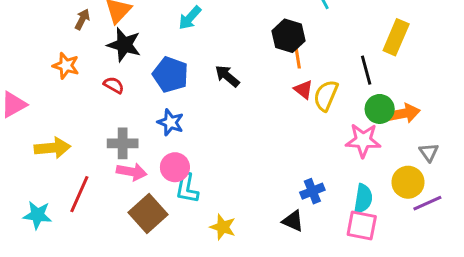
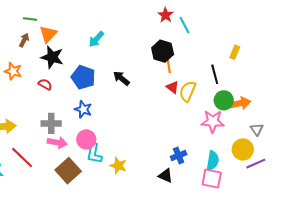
yellow rectangle: (396, 37) -> (235, 52), size x0.6
red line: (79, 194) -> (22, 158), turned -70
yellow star: (223, 227) -> (118, 166), moved

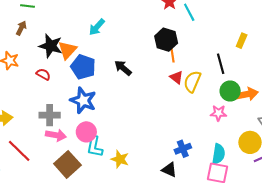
orange triangle: (48, 34) -> (67, 50), moved
blue star: (83, 109) -> (83, 100), size x1.4
pink star: (213, 121) -> (219, 113), size x0.7

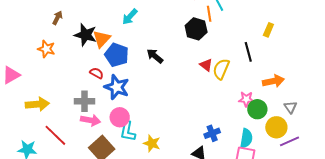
orange line: (172, 54) -> (209, 14), moved
red semicircle: (43, 74) -> (97, 73), moved
green circle: (230, 91) -> (257, 109), moved

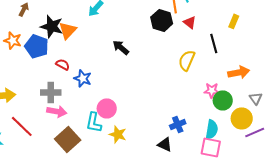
blue pentagon: (117, 55) -> (37, 46), moved
red triangle: (206, 65) -> (190, 22), moved
blue star: (117, 87) -> (83, 78), size x0.7
pink circle: (120, 117) -> (107, 108), moved

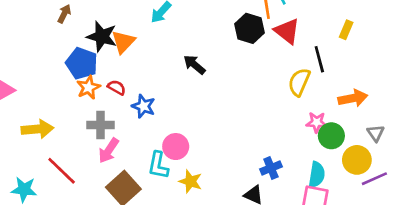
red triangle: (190, 22) -> (287, 31), size x1.5
orange star: (13, 40) -> (88, 87), moved, turned 30
yellow semicircle: (187, 60) -> (299, 82), moved
pink arrow: (57, 111) -> (109, 151), turned 114

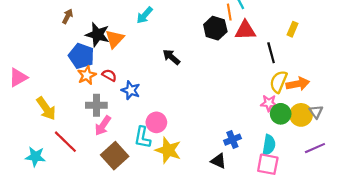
red triangle: (287, 31) -> (245, 30), turned -40
yellow semicircle: (299, 82) -> (279, 82), moved
yellow arrow: (37, 129) -> (46, 108), turned 60
yellow circle: (357, 160) -> (301, 115), moved
yellow star: (190, 181) -> (168, 150), size x1.4

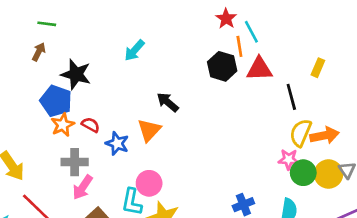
orange triangle: (115, 39) -> (149, 130), moved

